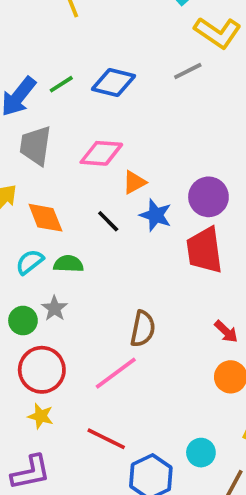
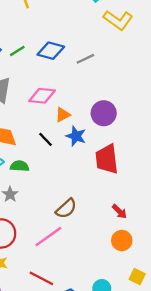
gray line: (188, 71) -> (85, 59), moved
purple circle: (208, 197) -> (104, 113), moved
brown semicircle: (143, 329) -> (66, 209), turned 35

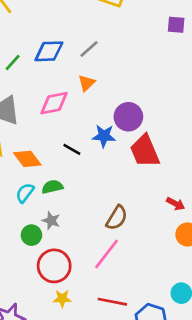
purple circle: (104, 113) -> (128, 117), moved
orange triangle: (63, 115) -> (87, 83), moved

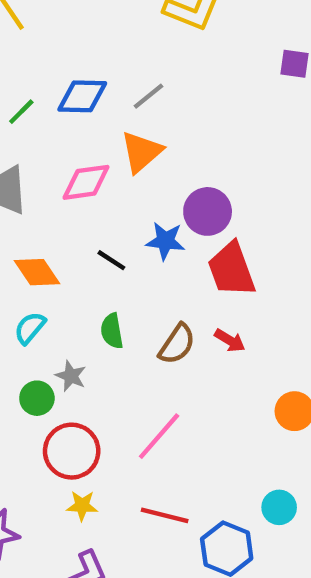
orange triangle: (87, 83) -> (141, 152), size x1.5
green semicircle: (52, 187) -> (112, 331), moved, turned -90
red arrow: (176, 204) -> (230, 340), moved
brown semicircle: (117, 218) -> (177, 344), moved

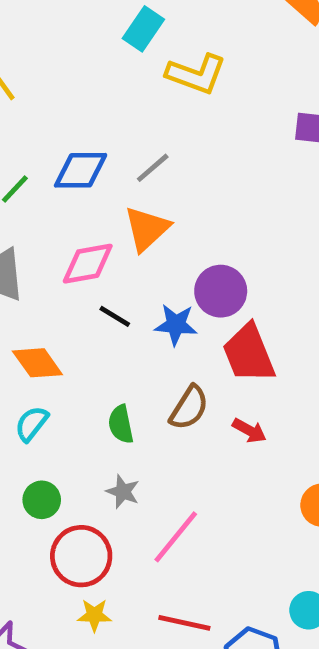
black line: (111, 260) -> (115, 316), moved
brown semicircle: (177, 344) -> (189, 408), moved
gray star: (71, 376) -> (123, 492), moved

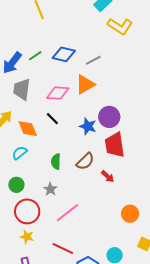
black line: (115, 316) -> (52, 119), moved

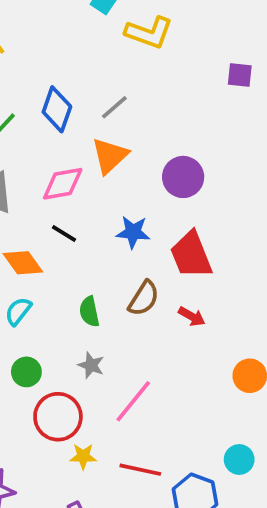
blue diamond: (64, 54) -> (57, 109), turned -70
purple circle: (109, 117) -> (183, 177), moved
yellow star: (27, 237) -> (83, 456), moved

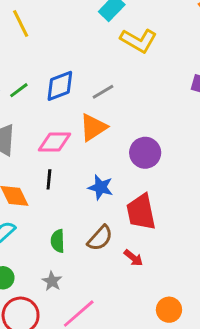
blue diamond: (57, 109) -> (60, 86), turned 40
black line: (64, 234) -> (49, 179), turned 54

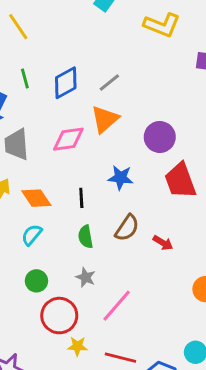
yellow L-shape: (138, 41) -> (162, 25), moved
green line: (19, 90) -> (25, 78), moved, turned -60
black line: (49, 179) -> (81, 198), moved
red trapezoid: (141, 212) -> (180, 181), moved

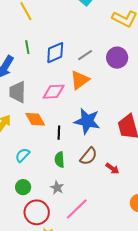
purple circle: (160, 137) -> (117, 58), moved
blue star: (121, 178) -> (87, 121), size x1.5
orange diamond: (36, 198) -> (35, 119), moved

